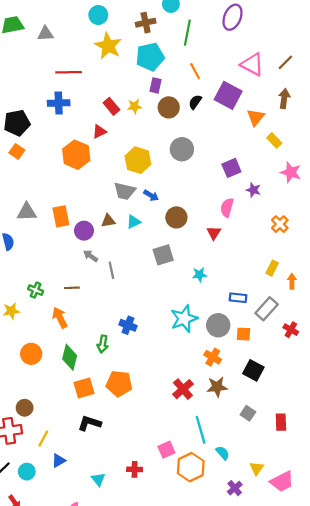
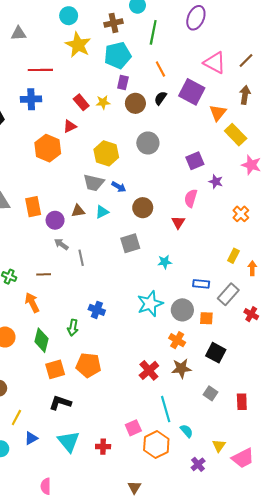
yellow rectangle: (274, 140) -> (236, 135), size x1.5
cyan triangle: (98, 479) -> (69, 441), moved, size x1.6

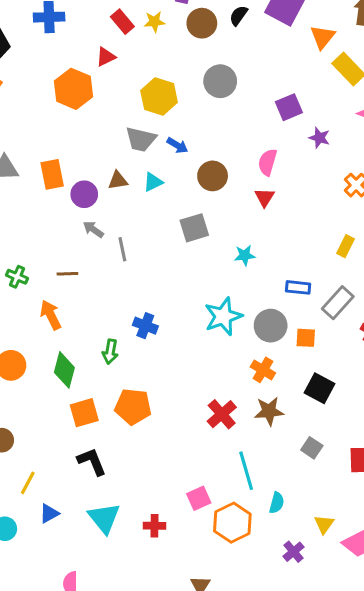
pink semicircle: (191, 198) -> (268, 162), moved
black L-shape: (60, 403) -> (92, 462), turned 50
cyan semicircle: (187, 431) -> (277, 503), turned 56

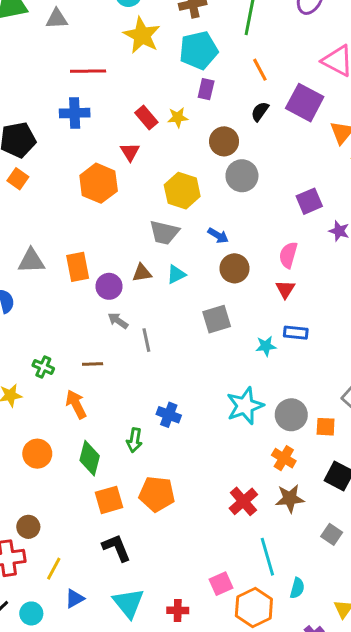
brown circle: (202, 23) -> (224, 141), moved
red triangle: (106, 57) -> (130, 152), turned -36
blue arrow: (177, 145) -> (218, 236), moved
blue rectangle: (298, 287) -> (296, 333), moved

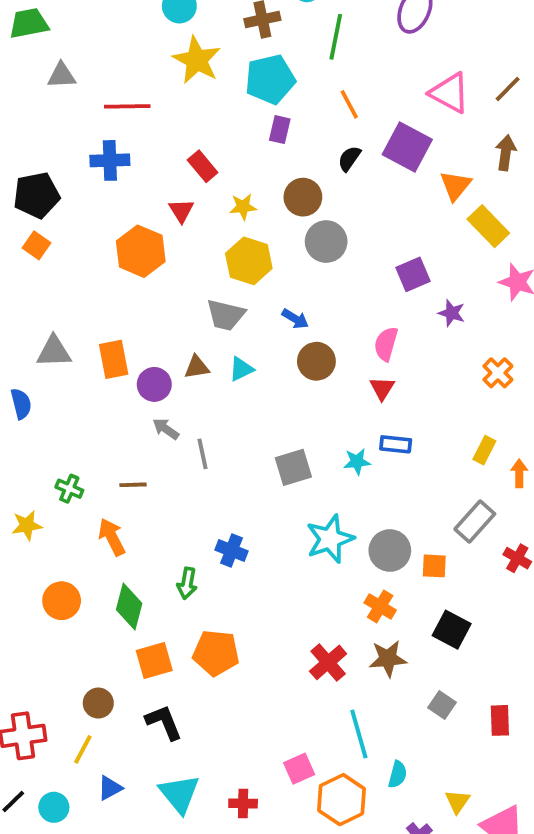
gray triangle: (57, 19) -> (62, 75), moved
yellow star: (178, 117) -> (243, 207), moved
gray square: (217, 319) -> (293, 467), moved
brown circle: (28, 527) -> (98, 703), moved

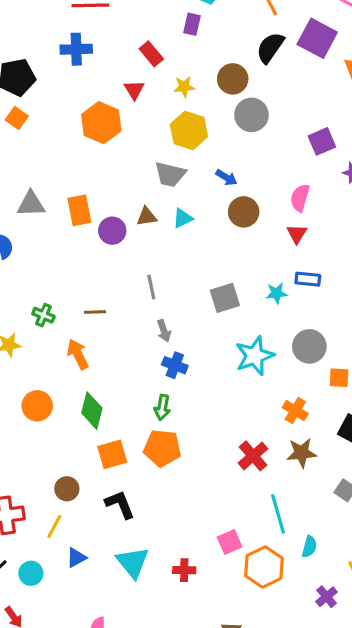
purple rectangle: (280, 130) -> (192, 24), moved
black semicircle: (349, 159) -> (270, 48), size x1.5
gray arrow: (166, 429) -> (164, 331), moved, turned -145
gray circle: (390, 550) -> (309, 346), moved
green arrow: (187, 583) -> (162, 407), moved

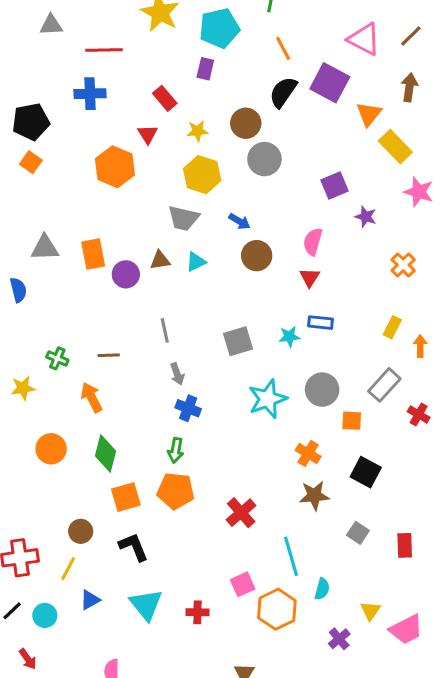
red cross: (253, 456) -> (241, 513), moved

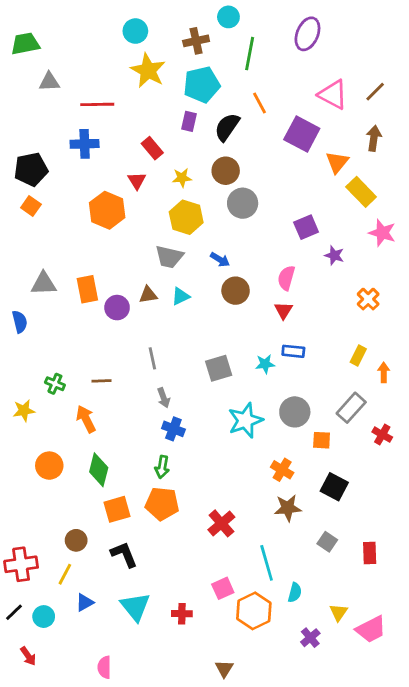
black semicircle: (283, 92) -> (227, 127), moved

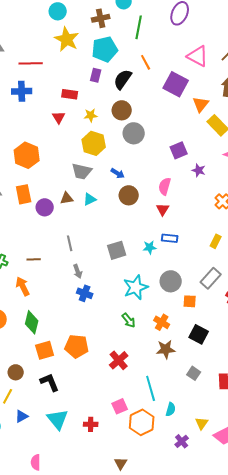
red rectangle: (152, 148) -> (70, 94), turned -42
orange hexagon: (107, 210) -> (27, 155), moved
green arrow: (162, 467) -> (129, 320), moved, turned -49

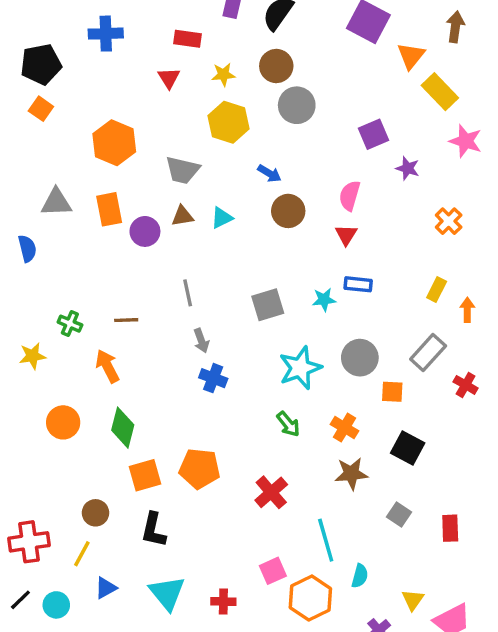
gray trapezoid: (82, 171) -> (182, 170), moved
black L-shape: (50, 382) -> (153, 530), turned -145

